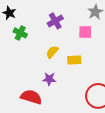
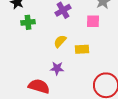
green cross: (20, 33) -> (28, 22), turned -32

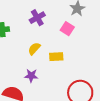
pink square: (93, 21) -> (67, 29), turned 32

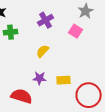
yellow rectangle: (56, 57) -> (64, 80), moved

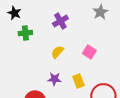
pink square: (76, 31) -> (89, 52), moved
yellow rectangle: (64, 80) -> (78, 81), turned 72

